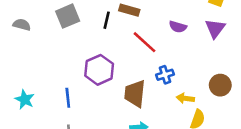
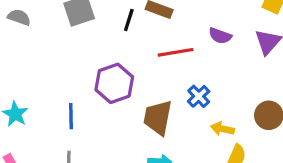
red line: (145, 42) -> (176, 52), turned -56
blue cross: (165, 75) -> (199, 96), turned -30

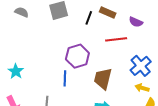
purple semicircle: (220, 36) -> (136, 22), moved
blue cross: (199, 96) -> (141, 66), moved, size x1.5
blue line: (71, 116) -> (65, 78), moved

